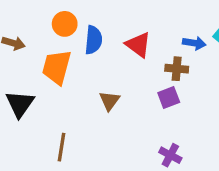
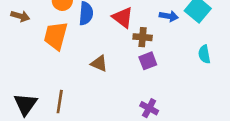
brown cross: (177, 69) -> (143, 37), moved
brown triangle: (109, 101) -> (99, 63), turned -42
black triangle: (20, 104) -> (25, 104), moved

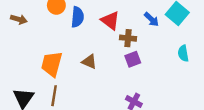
blue arrow: (169, 16) -> (151, 19), turned 35
orange trapezoid: (56, 36) -> (52, 64), moved

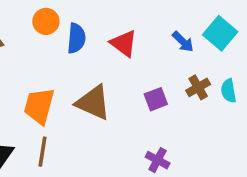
brown cross: (128, 38) -> (198, 87), moved, turned -35
brown triangle: (89, 62) -> (93, 103), size x1.6

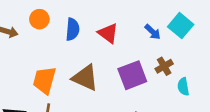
orange circle: (46, 21) -> (39, 19), moved
cyan semicircle: (229, 91) -> (183, 87), moved
purple square: (156, 99) -> (132, 75), size x1.6

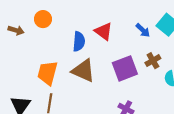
blue semicircle: (72, 29) -> (79, 42), moved

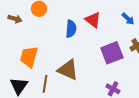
brown triangle: (83, 71) -> (68, 70), moved
orange trapezoid: (47, 73) -> (29, 57), moved

